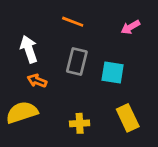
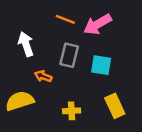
pink arrow: (130, 27) -> (97, 24), moved, size x1.6
orange arrow: (37, 81) -> (43, 76), moved

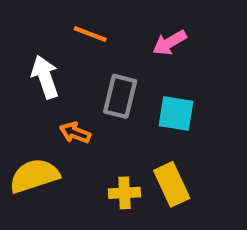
orange line: (65, 19) -> (90, 34), moved
pink arrow: (97, 24) -> (170, 43), size x0.7
yellow rectangle: (115, 106) -> (172, 184), moved

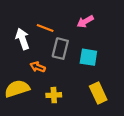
orange line: (90, 34) -> (45, 28), moved
yellow rectangle: (172, 184) -> (98, 93), moved
yellow cross: (124, 193) -> (54, 95), moved

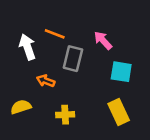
pink arrow: (85, 22) -> (103, 40), moved, turned 77
cyan square: (88, 57) -> (121, 72), moved
yellow semicircle: (17, 89) -> (21, 107), size x0.7

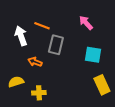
pink arrow: (103, 40) -> (86, 23), moved
yellow rectangle: (119, 112) -> (102, 85), moved
yellow cross: (65, 115) -> (39, 93), moved

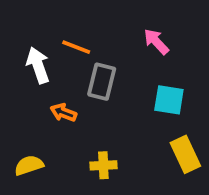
yellow semicircle: (16, 82) -> (29, 165), moved
yellow cross: (39, 93) -> (103, 165), moved

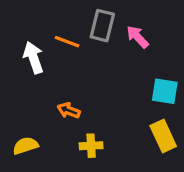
gray rectangle: (102, 82) -> (102, 26), moved
cyan square: (169, 100) -> (165, 91), moved
orange arrow: (63, 113) -> (69, 110), moved

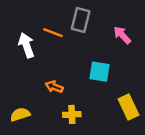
pink arrow: (138, 37) -> (122, 35), moved
cyan square: (165, 91) -> (100, 72), moved

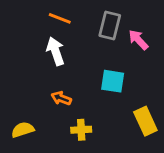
gray rectangle: (81, 20) -> (110, 26), moved
orange line: (53, 33) -> (60, 18), moved
white arrow: (26, 45) -> (56, 51), moved

